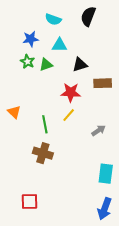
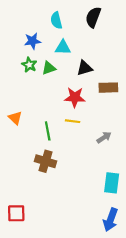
cyan semicircle: (53, 19) -> (56, 20), turned 56
yellow line: (69, 115) -> (73, 121), turned 56
red square: (30, 201) -> (16, 213), moved

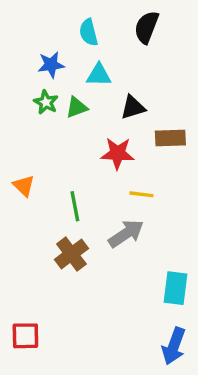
yellow line: (73, 121) -> (141, 194), moved
gray arrow: (104, 137) -> (126, 234), moved, size x1.5
brown cross: (46, 161) -> (71, 254), turned 36

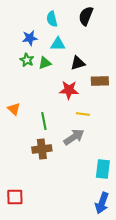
brown cross: (71, 254) -> (42, 149), turned 30

